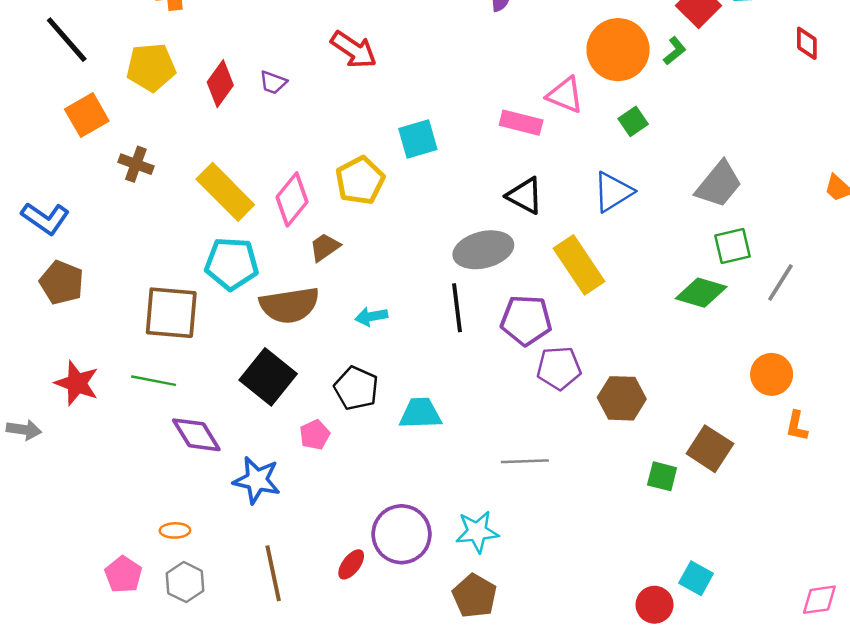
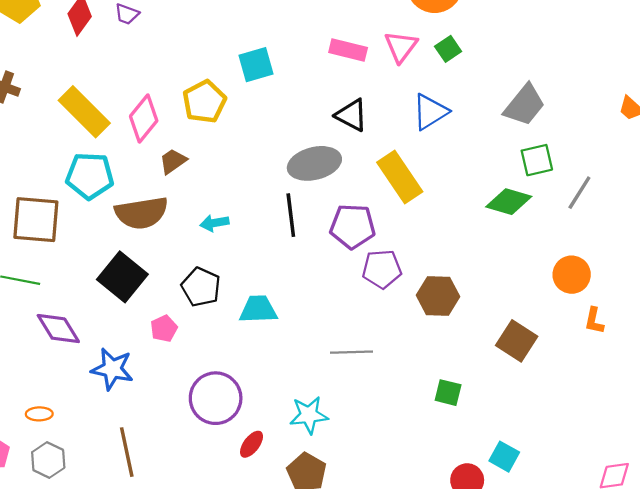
pink triangle: (565, 95) -> (401, 47), moved, turned 45
green square: (662, 476) -> (448, 393), moved
purple circle: (402, 534) -> (216, 398), moved
red ellipse: (351, 564) -> (252, 444), moved

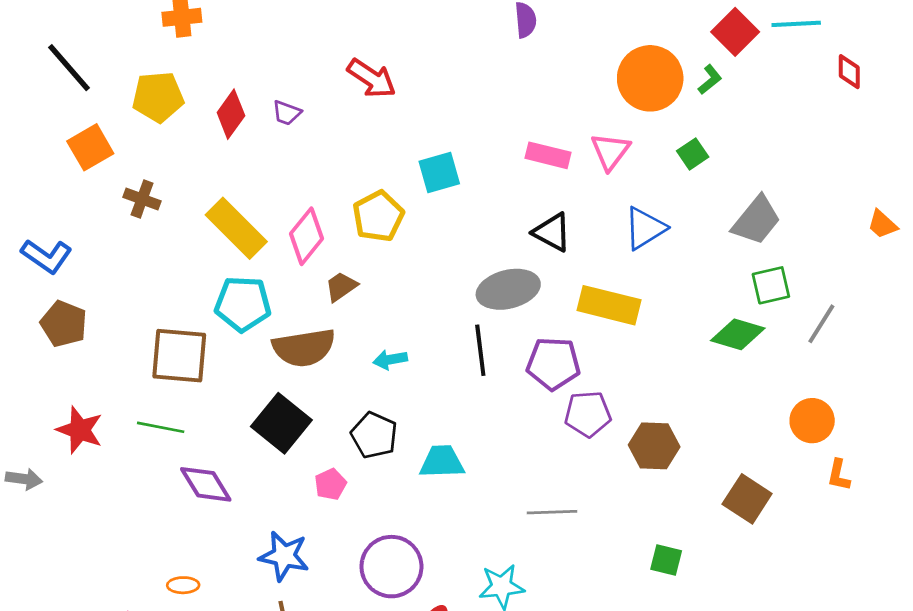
green square: (448, 49) -> (693, 154), moved
yellow rectangle: (400, 177) -> (609, 305), turned -42
blue star: (112, 369) -> (284, 556), moved

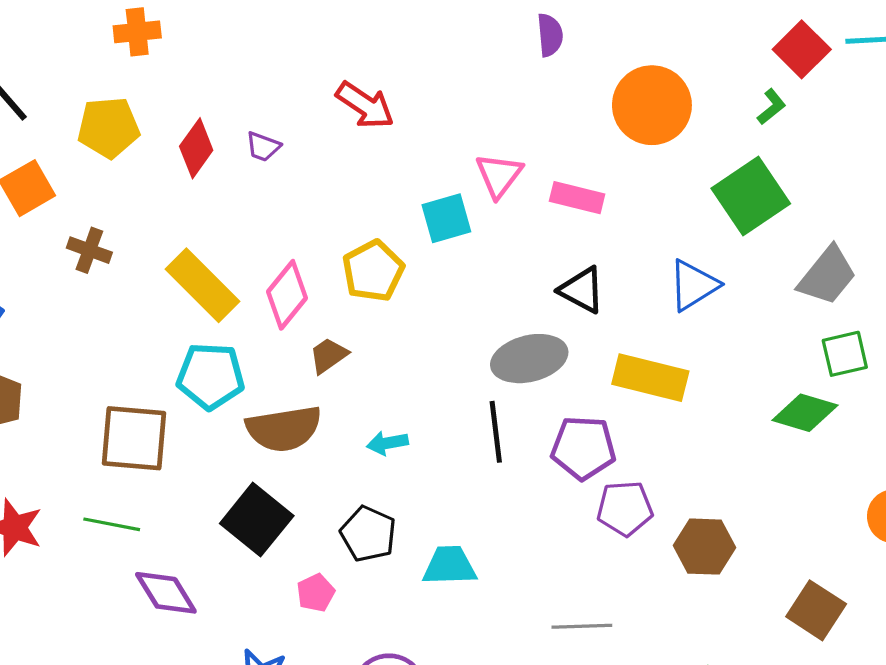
orange circle: (650, 78) -> (652, 105), moved
pink triangle: (610, 151) -> (499, 175), moved
green square: (693, 154) -> (751, 196), size x2.0

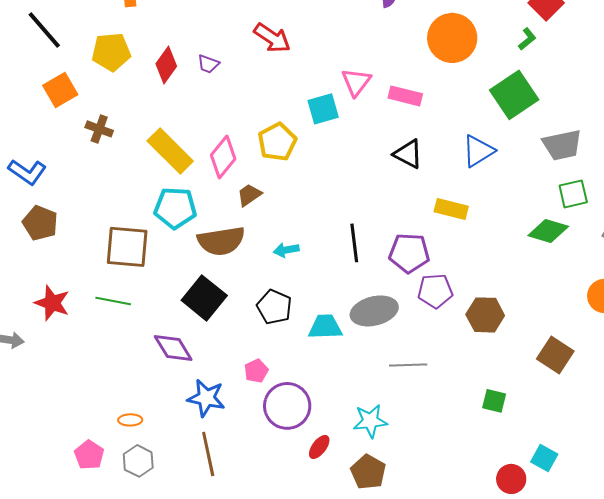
gray trapezoid: (827, 276) -> (562, 145), turned 39
gray ellipse: (529, 359) -> (374, 311), moved
yellow rectangle: (650, 378) -> (451, 209), size x0.7
purple diamond: (166, 593) -> (173, 348), moved
pink pentagon: (316, 593) -> (256, 371), moved

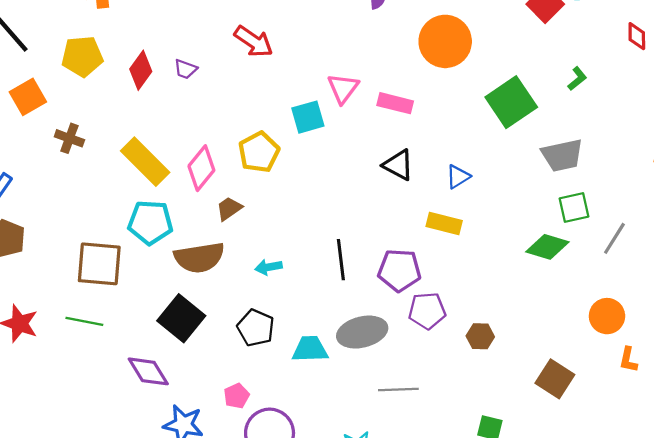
green L-shape: (527, 39) -> (577, 79), moved
blue triangle: (478, 151) -> (458, 177), moved, size x0.7
brown hexagon: (485, 315) -> (480, 336), size x0.7

